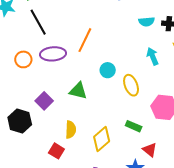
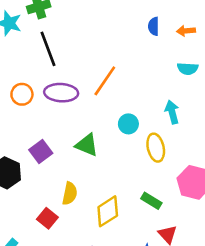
cyan arrow: (153, 56) -> (172, 112), moved

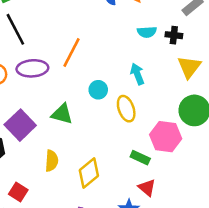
purple square: (41, 151) -> (20, 125), size x1.4
green rectangle: (151, 201) -> (140, 158), moved
red square: (47, 218) -> (18, 192), moved

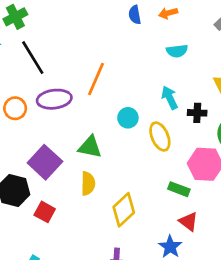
black cross: (174, 35) -> (197, 113), moved
yellow semicircle: (52, 161) -> (88, 183), moved
red square: (18, 192) -> (45, 212), moved

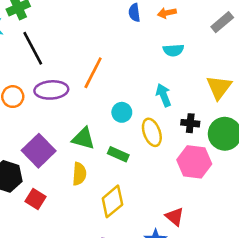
black cross: (197, 113) -> (190, 123), moved
green rectangle: (179, 189) -> (118, 154), moved

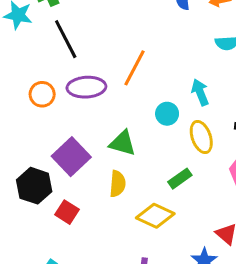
cyan arrow: (164, 95) -> (200, 92), moved
green rectangle: (118, 154) -> (180, 179), moved, turned -60
yellow diamond: (112, 201) -> (155, 216), turned 64

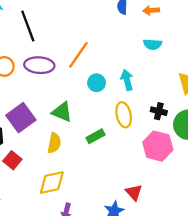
cyan circle: (167, 114) -> (97, 83), moved
green rectangle: (180, 179) -> (95, 136), moved
yellow diamond: (155, 216) -> (52, 183), moved, turned -44

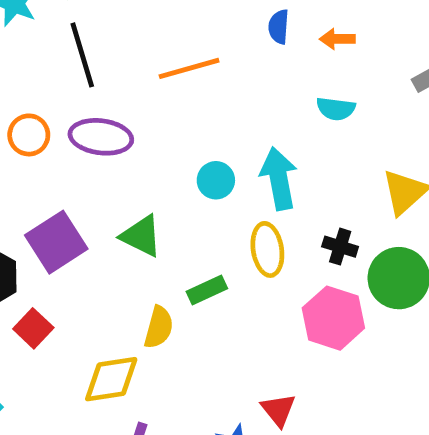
orange line: (78, 55) -> (189, 68), moved, turned 36
cyan arrow: (127, 80) -> (279, 179), size x1.4
yellow semicircle: (54, 143) -> (159, 327), moved

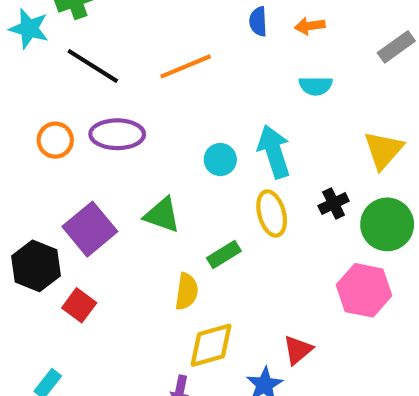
black line: (82, 55) -> (93, 66), turned -34
black cross: (340, 247) -> (334, 203), turned -36
pink hexagon: (333, 318) -> (364, 290), moved
yellow diamond: (111, 379) -> (211, 345), moved
red triangle: (278, 410) -> (298, 350), turned 36

